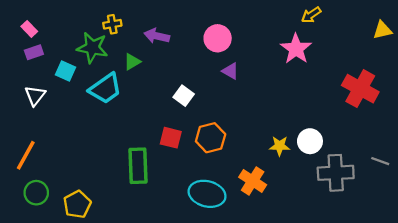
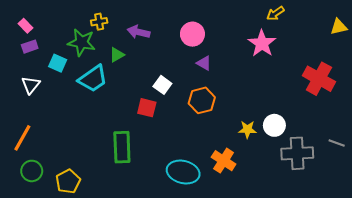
red square: (171, 138) -> (147, 108), moved
orange hexagon: (211, 138) -> (202, 100), moved

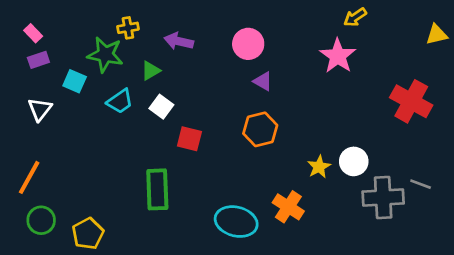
cyan trapezoid: (93, 79) -> (120, 101), size x0.7
white square: (162, 85) -> (161, 107), moved
yellow star: (247, 129) -> (319, 167), turned -30
gray line: (337, 143) -> (421, 184), moved

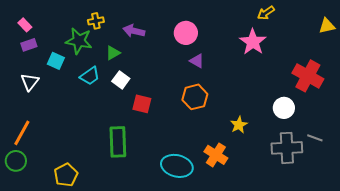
white circle: (354, 161) -> (284, 108), moved
green circle: (41, 220) -> (16, 161), moved

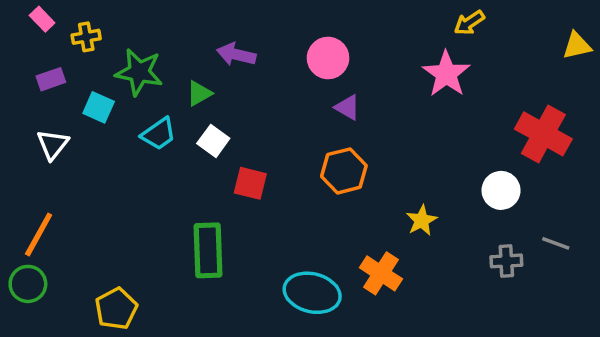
yellow cross: (96, 21) -> (86, 37), moved
pink rectangle: (25, 25) -> (42, 19), moved
gray cross: (287, 148) -> (506, 261), size x0.6

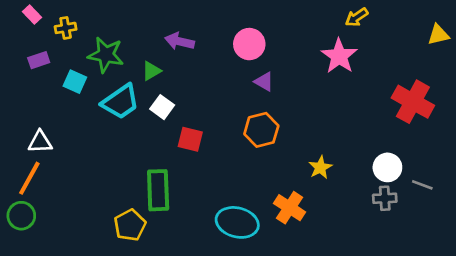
cyan trapezoid: (159, 134) -> (121, 102), size x1.4
white triangle: (53, 144) -> (40, 142), moved, turned 50
white circle: (501, 190) -> (387, 167), moved
yellow pentagon: (116, 309) -> (130, 225), moved

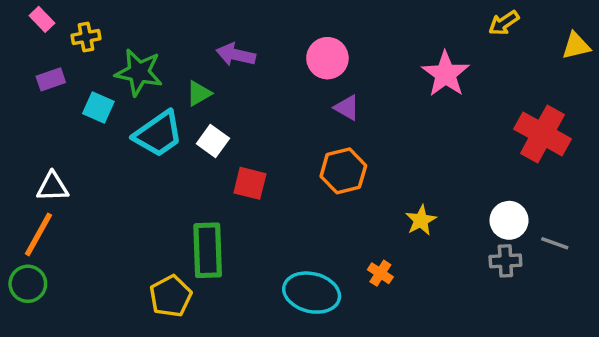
yellow arrow: (357, 17) -> (504, 23), moved
orange cross: (290, 208) -> (380, 273), size x0.6

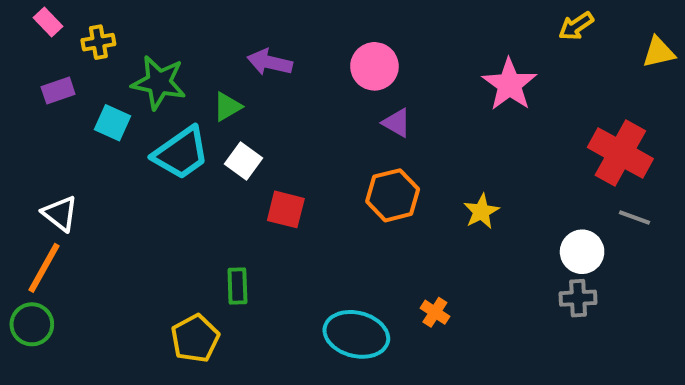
white triangle: (53, 187) -> (60, 213), turned 40
yellow star: (421, 220) -> (481, 211), moved
gray line: (555, 243) -> (634, 217), moved
green rectangle: (208, 250) -> (237, 286), size x0.6

